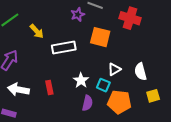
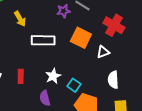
white triangle: (114, 69) -> (103, 52), moved
purple semicircle: (87, 103) -> (45, 98), moved, turned 140

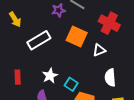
white rectangle: (43, 40) -> (39, 40), turned -30

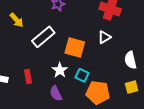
orange square: (77, 36) -> (75, 48), moved
white semicircle: (110, 78) -> (130, 60), moved

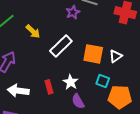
white triangle: (104, 37) -> (116, 56), moved
white star: (60, 70) -> (71, 82), moved

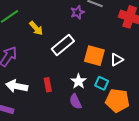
white star: (71, 82) -> (79, 81), moved

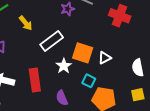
white star: (79, 81) -> (64, 66), moved
red rectangle: (48, 85) -> (35, 80), size x1.6

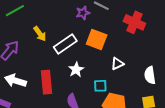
yellow arrow: (26, 23) -> (40, 34), moved
orange square: (83, 53) -> (97, 40), moved
cyan square: (89, 81) -> (100, 86), turned -32

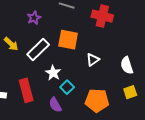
purple star: (83, 13) -> (34, 18), moved
cyan square: (100, 86) -> (67, 87), moved, turned -32

